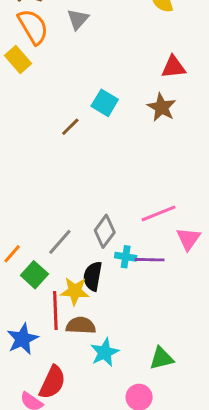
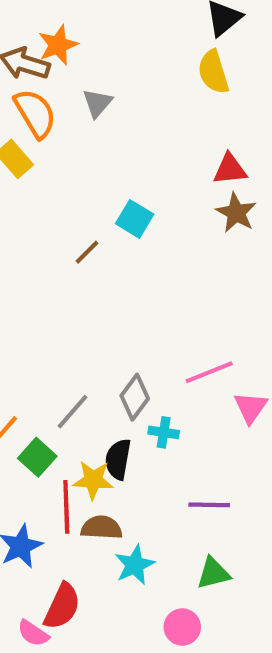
brown star: (161, 107) -> (236, 213), moved
purple line: (150, 260) -> (209, 505), moved

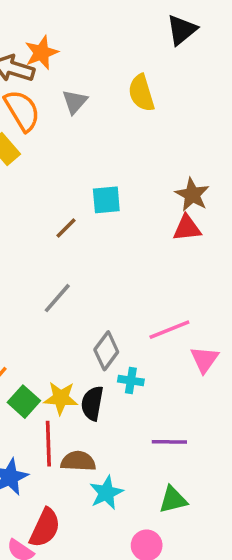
yellow semicircle: (213, 72) -> (141, 93), moved
red triangle: (230, 169) -> (187, 228), moved
cyan square: (135, 219) -> (106, 200), turned -36
gray line: (72, 412) -> (57, 298), moved
yellow star: (93, 480) -> (61, 398), moved

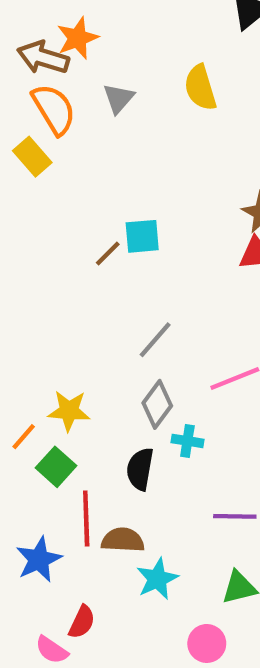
cyan square: (106, 200) -> (142, 236), moved
gray line: (57, 298) -> (155, 340), moved
yellow star: (61, 398) -> (69, 411), moved
red semicircle: (45, 528) -> (82, 622), size x0.7

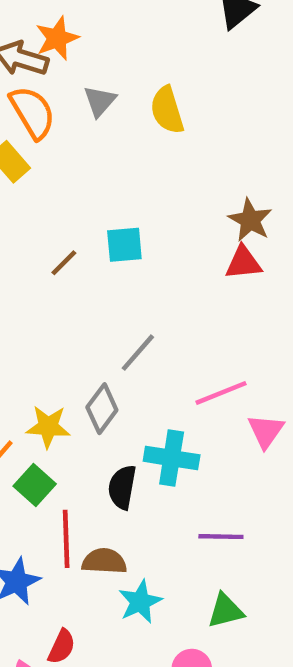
yellow semicircle: (200, 88) -> (167, 110), moved
brown line: (108, 254) -> (64, 263), moved
gray diamond: (157, 404) -> (102, 409), moved
cyan cross: (187, 441) -> (172, 458), size x1.6

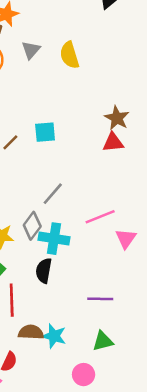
cyan cross: (172, 458) -> (54, 239), moved
brown semicircle: (104, 561) -> (31, 332), moved
cyan star: (140, 602) -> (54, 336), turned -30

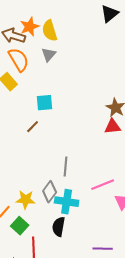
yellow semicircle: (69, 55) -> (50, 31), moved
cyan square: (45, 132) -> (45, 103), moved
gray line: (53, 194) -> (66, 167), turned -36

